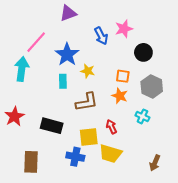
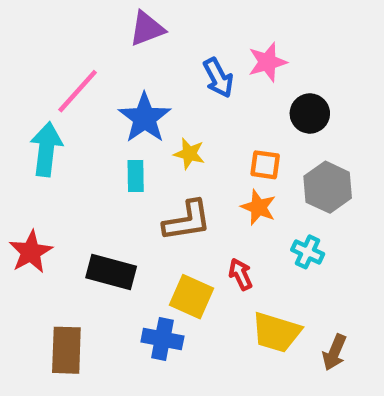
yellow square: (89, 137) -> (191, 297), turned 30
yellow trapezoid: (110, 154) -> (276, 332), moved

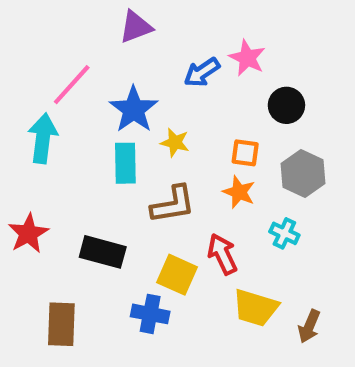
pink star: (267, 62) -> (247, 58), turned -30
blue arrow: (218, 78) -> (202, 72), turned 84
cyan rectangle: (136, 176) -> (125, 163), size x1.4
red arrow: (241, 274) -> (222, 254), size x1.4

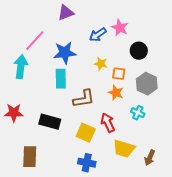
blue star: (134, 109) -> (65, 53), turned 30
yellow star: (175, 143) -> (101, 64), moved
red star: (28, 233) -> (14, 113), turned 30
blue cross: (150, 314) -> (87, 163), moved

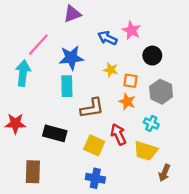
blue arrow: (98, 35) -> (107, 38), turned 60
yellow trapezoid: (124, 149) -> (146, 151), moved

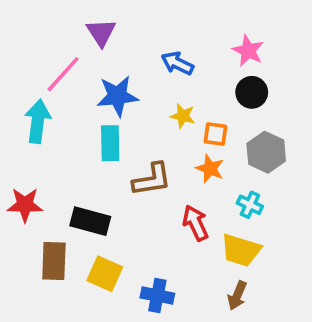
purple triangle: (72, 14) -> (101, 32), moved, turned -42
pink star: (131, 30) -> (248, 51), moved
yellow square: (94, 145) -> (105, 274), moved
brown rectangle: (33, 172) -> (54, 261), moved
brown arrow: (164, 173) -> (237, 296), moved

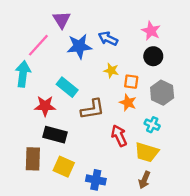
blue star: (117, 96) -> (79, 46), moved
cyan rectangle: (110, 143) -> (67, 87), turned -50
red star: (25, 205) -> (45, 106), moved

